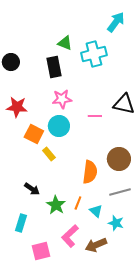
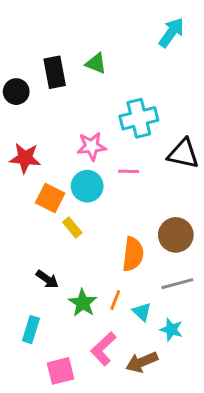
cyan cross: (94, 54) -> (139, 118), moved
black rectangle: (54, 67) -> (55, 72), moved
pink line: (95, 116) -> (129, 171), moved

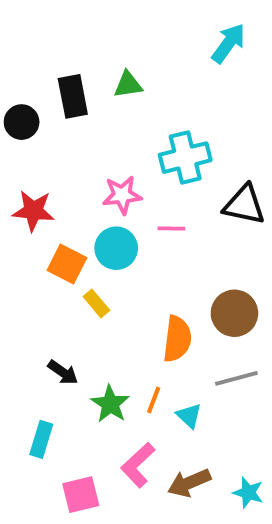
green triangle: (96, 63) -> (128, 85), turned -30
cyan star: (171, 330) -> (248, 493), moved

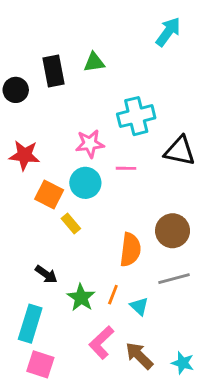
cyan rectangle: (41, 439) -> (30, 324), size x1.4
brown arrow: (189, 483) -> (139, 356), turned 68
pink square: (81, 495) -> (40, 364), moved, turned 32

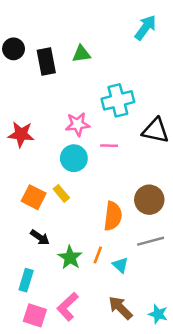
black circle: (16, 90) -> (14, 49), moved
orange square: (49, 194) -> (34, 197), moved
cyan rectangle: (30, 324) -> (26, 280), size x0.7
pink L-shape: (101, 343) -> (68, 307), moved

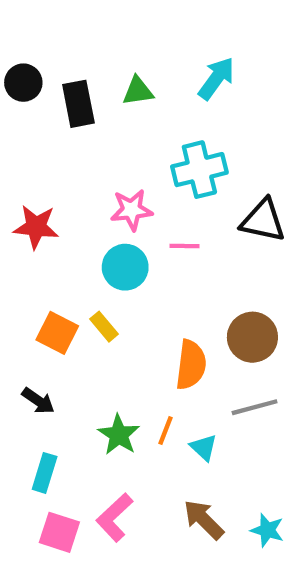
cyan arrow: (146, 27) -> (216, 78), moved
black arrow: (40, 237) -> (38, 401), moved

